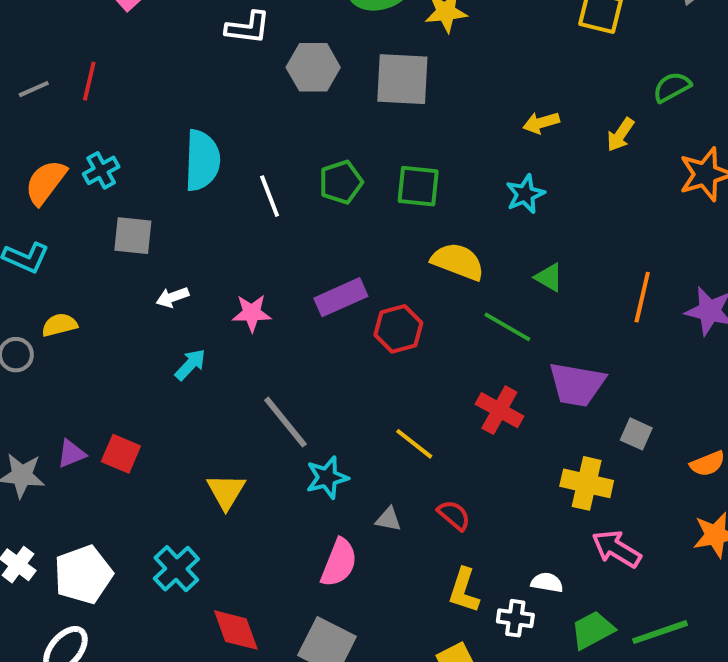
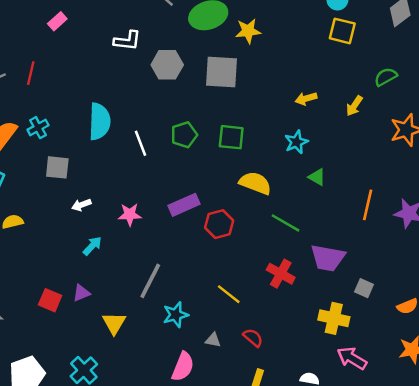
green triangle: (549, 277) -> (317, 177), moved
gray line: (285, 422) -> (150, 281), turned 66
purple triangle: (71, 454) -> (81, 293), moved

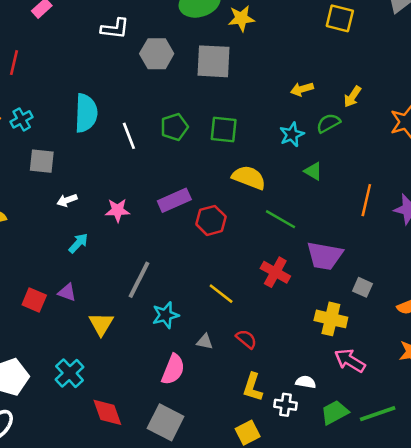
green semicircle: (386, 77) -> (328, 123), moved
purple triangle: (81, 293) -> (67, 292), turned 42

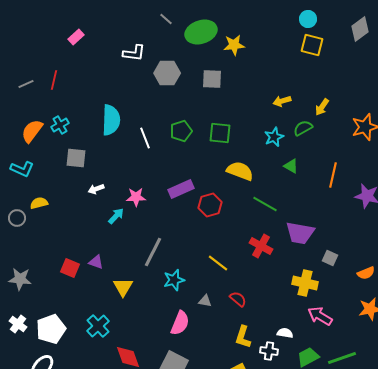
gray square: (213, 61) -> (212, 79), size x0.7
orange line: (366, 200) -> (333, 175), moved
cyan arrow: (78, 243) -> (116, 216), moved

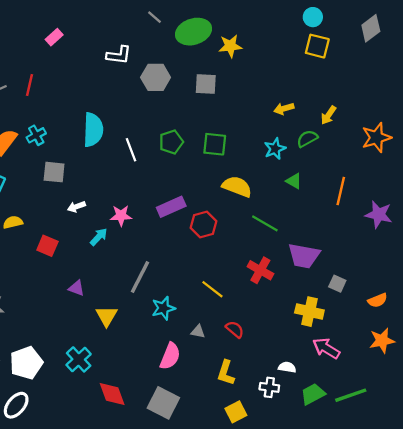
red square: (70, 268) -> (47, 246), moved
yellow L-shape: (243, 337) -> (226, 373), moved

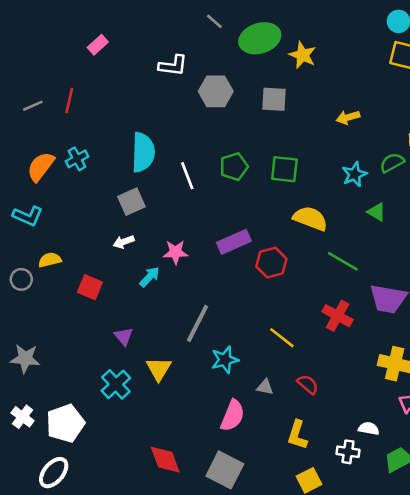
yellow star: (230, 46) -> (303, 55), turned 30
yellow arrow: (284, 109) -> (348, 117), moved
gray square: (54, 172) -> (131, 202), moved, turned -30
purple triangle: (76, 288) -> (124, 336), turned 30
cyan cross: (79, 359) -> (116, 384), moved

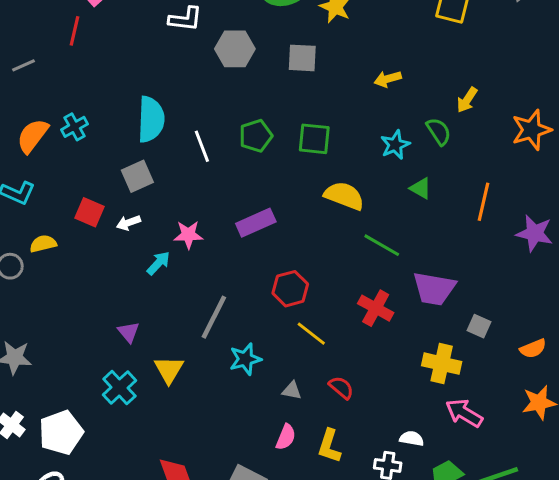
red line: (69, 100) -> (75, 31), moved
green semicircle: (392, 163) -> (439, 131), turned 85
red hexagon: (271, 263) -> (290, 289), moved
red square: (90, 287) -> (89, 212), moved
pink semicircle: (233, 416) -> (286, 437), moved, size x0.7

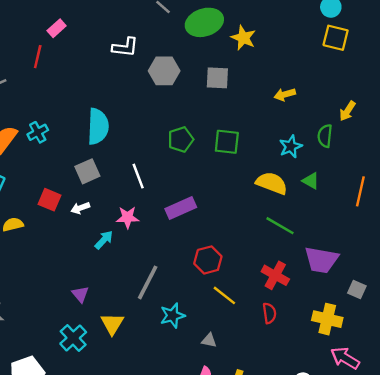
green semicircle: (439, 131) -> (325, 136), turned -140
white line: (202, 146) -> (138, 176), moved
yellow semicircle: (344, 196) -> (272, 183), moved
red semicircle: (341, 388) -> (269, 313), moved, turned 42

